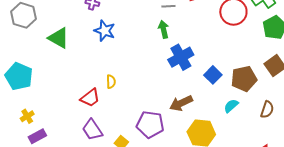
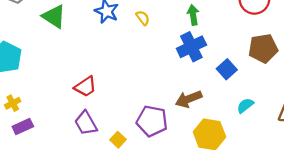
green arrow: (164, 29) -> (193, 15), moved
brown pentagon: (244, 79) -> (263, 48), moved
yellow semicircle: (111, 82) -> (143, 18), moved, turned -40

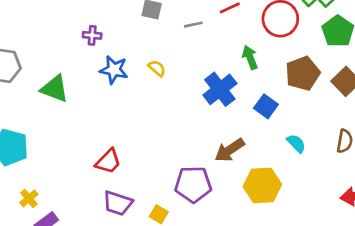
green arrow: (193, 15) -> (250, 57), moved
cyan semicircle: (245, 106) -> (296, 143), turned 96
purple trapezoid: (86, 123) -> (118, 203), turned -30

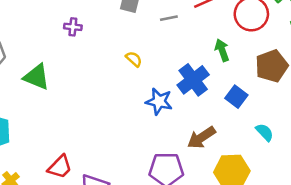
blue star: (114, 70) -> (159, 101), moved
red trapezoid: (108, 161) -> (60, 167), moved

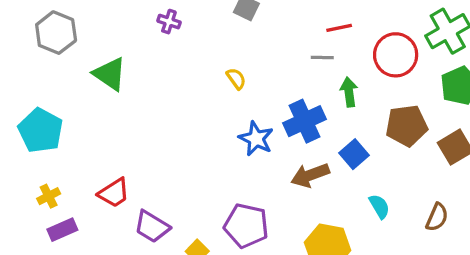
gray line: (169, 18) -> (322, 57), moved
brown arrow: (201, 138) -> (310, 175), moved

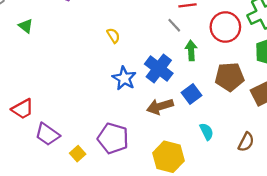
gray line: (322, 57) -> (174, 25), turned 42
green triangle: (110, 74) -> (26, 26), size x0.6
blue cross: (304, 121) -> (159, 69), turned -32

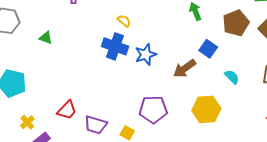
blue cross: (159, 69) -> (115, 46), moved
blue star: (124, 78) -> (146, 55), turned -30

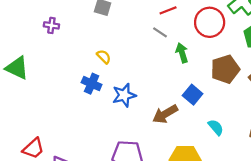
green triangle: (46, 38) -> (17, 68), size x1.6
blue cross: (115, 46) -> (92, 84), size x0.7

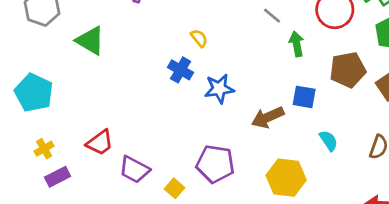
blue square: (193, 95) -> (304, 97), turned -36

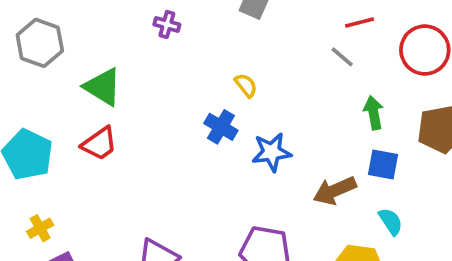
green arrow: (297, 44) -> (374, 113), moved
cyan semicircle: (329, 141) -> (391, 221), moved
red trapezoid: (100, 143) -> (99, 144), moved

